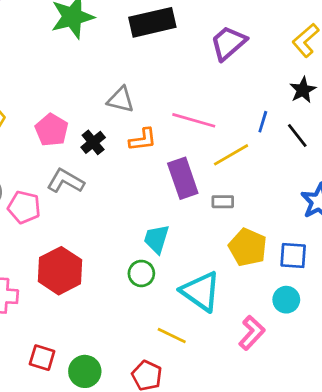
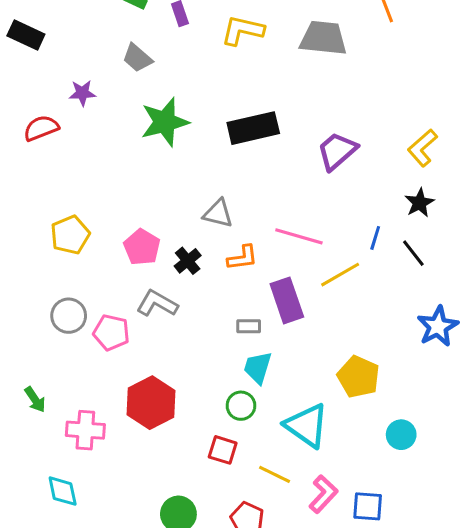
gray rectangle: (223, 202) -> (249, 326), moved
blue square: (293, 256) -> (368, 506), moved
pink L-shape: (252, 333) -> (323, 494), moved
red square: (42, 358) -> (223, 450), moved

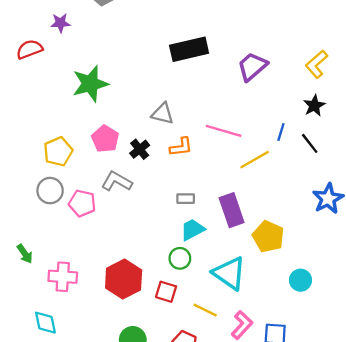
green star: (165, 122) -> (90, 84), moved
yellow pentagon: (70, 235) -> (58, 152), moved
purple rectangle: (287, 300) -> (232, 210), moved
cyan trapezoid: (258, 368) -> (193, 230), turned 45
red hexagon: (151, 403) -> (124, 279), moved

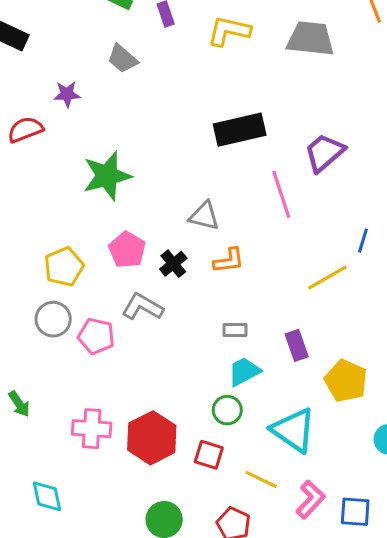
pink line: (224, 131) -> (281, 194), moved, turned 56
purple rectangle: (232, 210) -> (297, 345), size x0.7
pink cross: (63, 277) -> (92, 429), moved

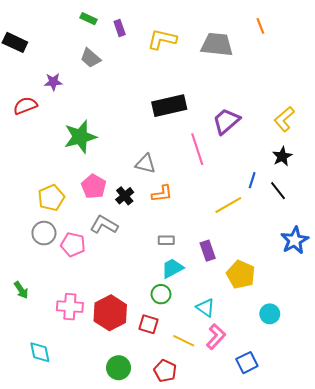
cyan triangle: (294, 430) -> (206, 308), size x0.6
pink L-shape: (310, 499) -> (216, 337), moved
blue square: (355, 512) -> (247, 363), turned -30

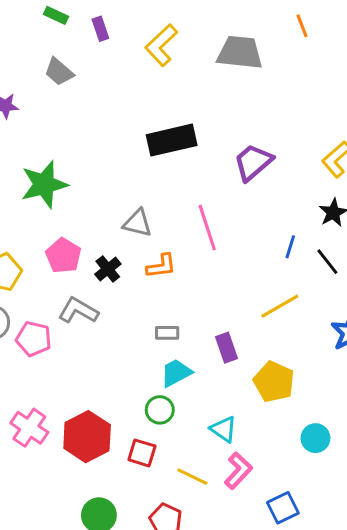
yellow L-shape: (162, 39) -> (161, 45), turned -56
pink line: (197, 149) -> (207, 228), moved
yellow line: (228, 205) -> (280, 306), moved
pink cross: (70, 307) -> (29, 428), turned 30

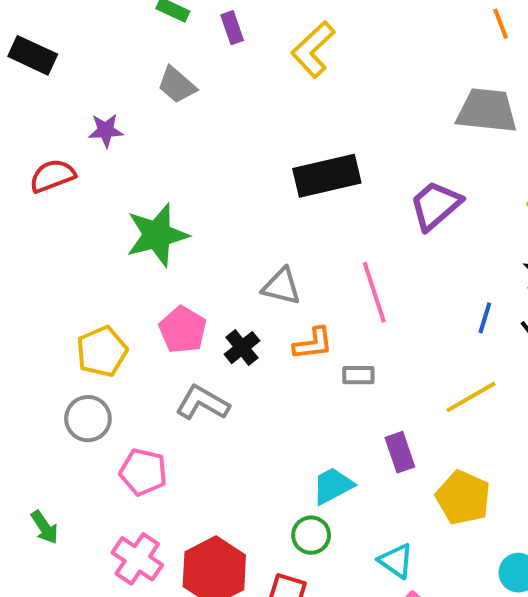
gray trapezoid: (240, 53) -> (487, 111), moved
gray rectangle: (167, 333) -> (358, 375), moved
pink pentagon: (34, 339) -> (143, 472), moved

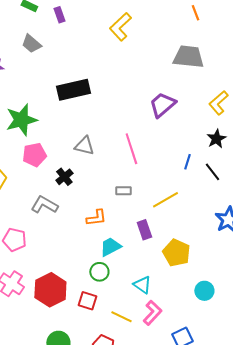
yellow L-shape: (313, 49) -> (120, 27), moved
black rectangle: (327, 176) -> (73, 90), moved
pink pentagon: (183, 330) -> (34, 155), moved, turned 30
orange L-shape: (313, 344) -> (96, 218), moved
yellow line: (471, 397) -> (165, 200), moved

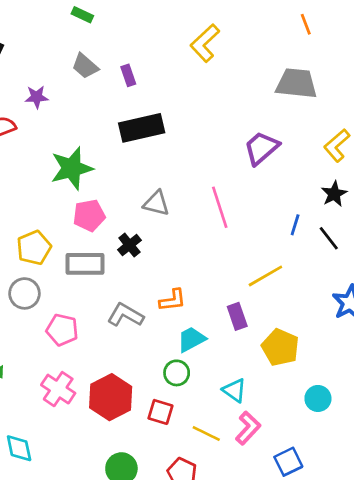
purple rectangle: (59, 15) -> (128, 75), moved
gray rectangle: (123, 191) -> (85, 264), moved, size x1.8
gray L-shape: (44, 205) -> (125, 315), moved

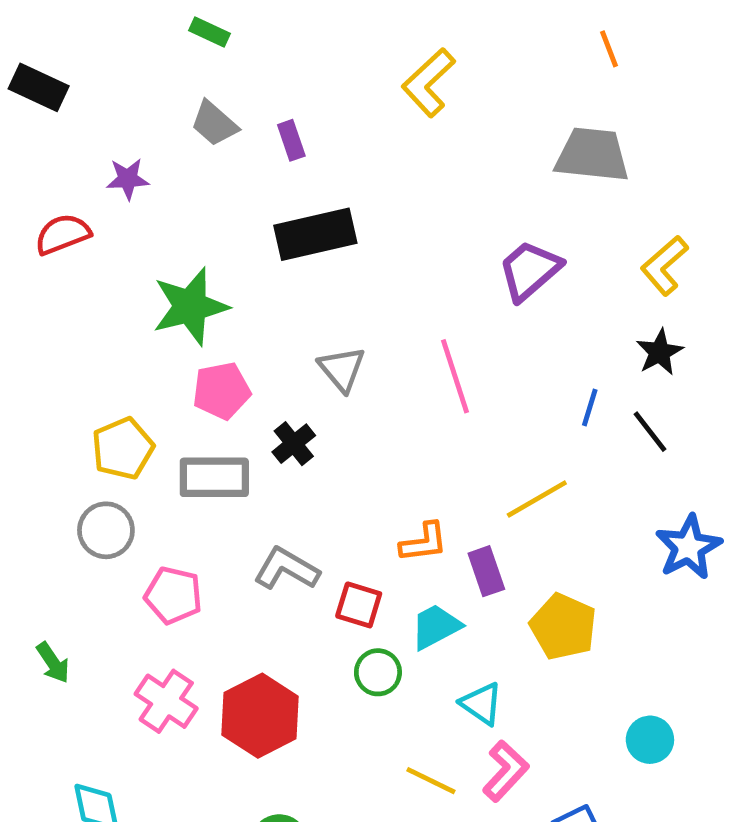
gray triangle: (156, 203) -> (342, 369), turned 36
orange L-shape: (173, 300) -> (424, 542), moved
cyan trapezoid: (191, 339) -> (436, 627), moved
cyan circle: (318, 398) -> (650, 740), moved
red square: (160, 412) -> (359, 605), moved

